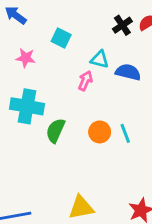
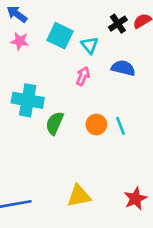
cyan square: (61, 38) -> (60, 36), size x1.4
pink star: (26, 58) -> (20, 41), moved
cyan triangle: (100, 59) -> (90, 45), moved, turned 36

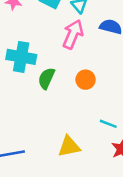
pink arrow: (83, 76) -> (73, 34), size x1.6
cyan line: (121, 126) -> (108, 124), moved, turned -48

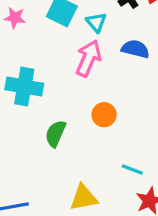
green semicircle: (46, 78) -> (56, 133), moved

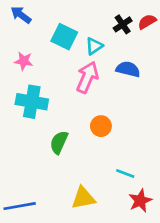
pink star: (15, 18) -> (24, 61), moved
cyan triangle: (96, 22) -> (94, 46), turned 36

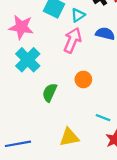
pink star: (24, 61) -> (21, 27), size x1.6
cyan cross: (32, 102) -> (28, 60), turned 35

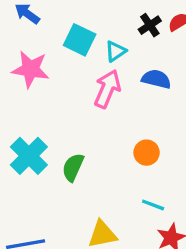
cyan cross: (28, 60) -> (29, 156), moved
orange circle: (83, 79) -> (147, 153), moved

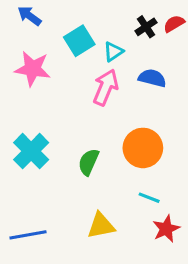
cyan square: (80, 40) -> (79, 41), turned 32
orange circle: (147, 153) -> (143, 148), size x1.6
green semicircle: (73, 167) -> (89, 162), moved

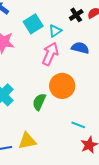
orange circle: (143, 148) -> (62, 86), moved
yellow triangle: (101, 226) -> (27, 141), moved

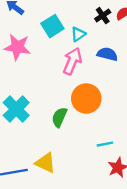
cyan line: (78, 125) -> (105, 144), turned -32
yellow triangle: (27, 141) -> (45, 163), turned 36

